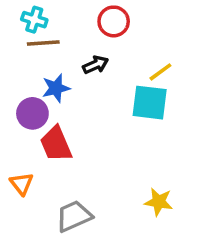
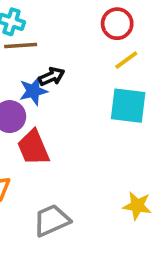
red circle: (114, 21) -> (117, 24), moved
black arrow: (96, 65) -> (52, 76), moved
yellow line: (160, 72) -> (126, 60), moved

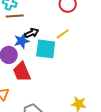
yellow line: (126, 60) -> (63, 34), moved
cyan square: (128, 106) -> (46, 49), moved

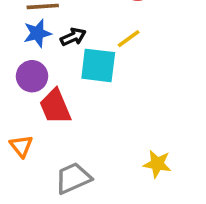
blue star: (22, 41) -> (37, 33), moved

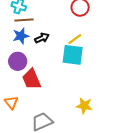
cyan square: (98, 65) -> (73, 55), moved
yellow star: (157, 164) -> (84, 106), moved

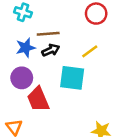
brown line: (24, 20) -> (48, 34), moved
cyan square: (73, 55) -> (72, 78), moved

